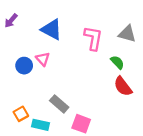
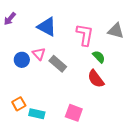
green semicircle: (117, 62) -> (99, 57), moved
red semicircle: (123, 86) -> (96, 79), moved
gray rectangle: (59, 104) -> (58, 64), moved

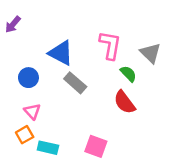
blue triangle: (47, 27) -> (61, 53), moved
gray triangle: (116, 31) -> (150, 53), moved, turned 30
pink triangle: (39, 54) -> (32, 111), moved

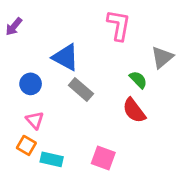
pink L-shape: (110, 45) -> (119, 25), moved
gray triangle: (150, 53) -> (162, 57), turned 35
orange square: (25, 135) -> (26, 145), turned -30

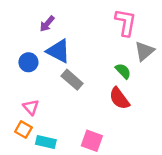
pink L-shape: (119, 25) -> (126, 22), moved
purple arrow: (14, 27) -> (47, 24), moved
blue circle: (31, 84) -> (28, 62), moved

